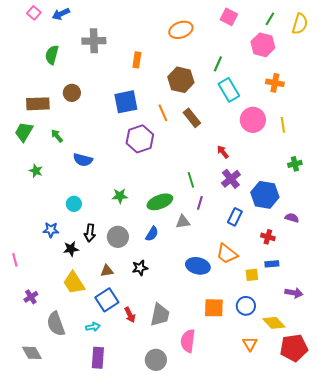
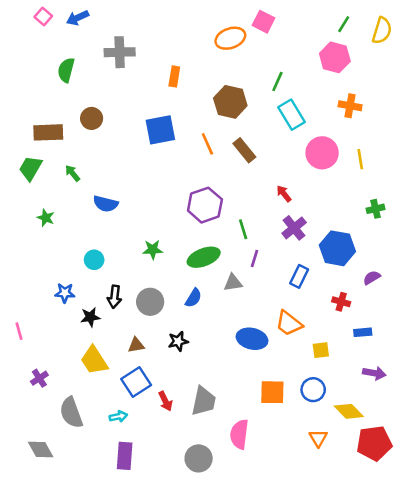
pink square: (229, 17) -> (263, 22), moved
purple hexagon: (140, 139) -> (205, 205), moved
purple semicircle: (292, 218) -> (372, 278), turned -48
blue rectangle: (272, 264) -> (363, 332), moved

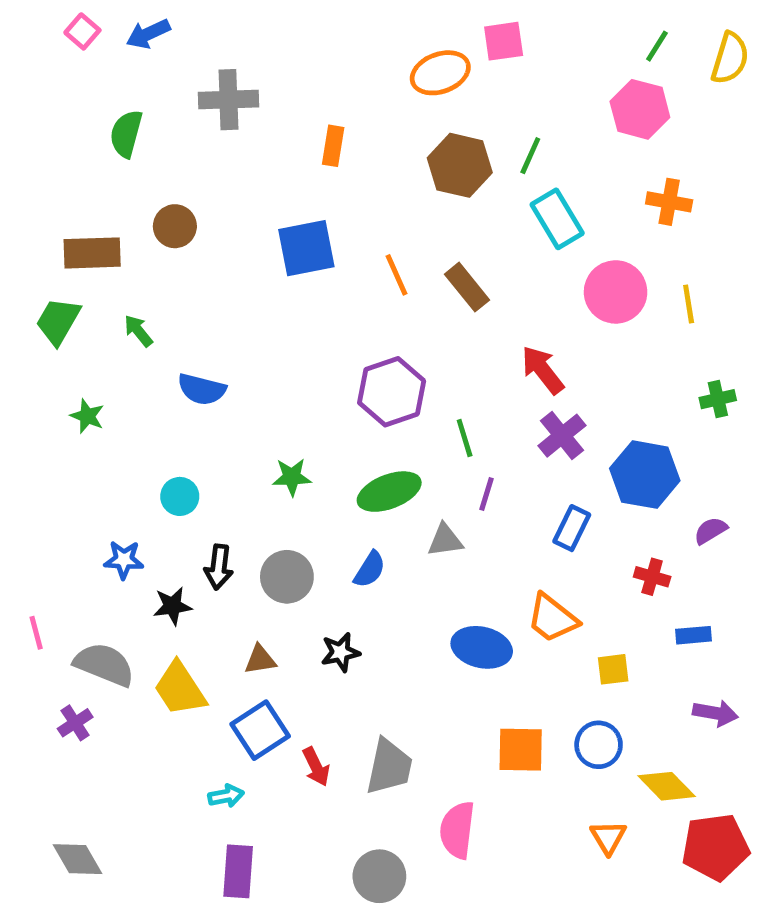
pink square: (263, 22) -> (504, 41), turned -35
brown hexagon: (230, 102) -> (460, 165), moved
red arrow: (284, 194) -> (543, 370), size x1.5
gray semicircle: (71, 413) -> (104, 664), moved, turned 132

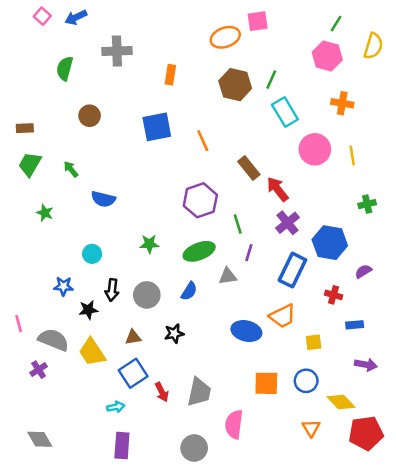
yellow semicircle: (730, 58) -> (373, 46), moved
brown rectangle: (92, 253) -> (25, 128), moved, size x0.6
brown rectangle: (467, 287) -> (249, 168), moved
blue rectangle: (572, 528) -> (292, 270), size x1.5
orange trapezoid: (552, 618) -> (282, 316), turned -64

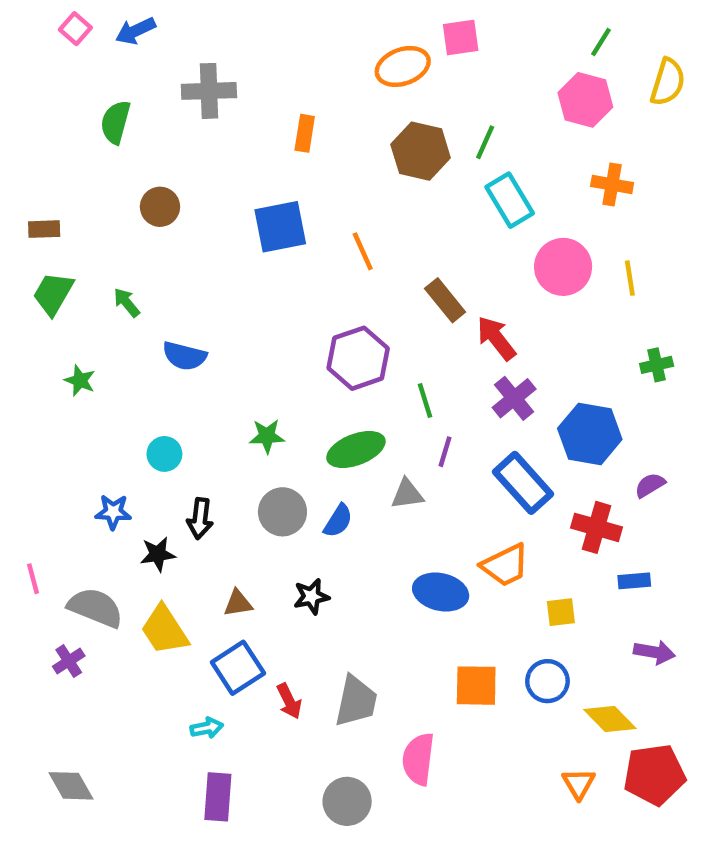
blue rectangle: (292, 270) -> (523, 483), turned -68
gray circle: (147, 295) -> (282, 512), moved
red cross: (334, 295) -> (596, 527), size x1.5
orange triangle: (311, 428) -> (579, 784), moved

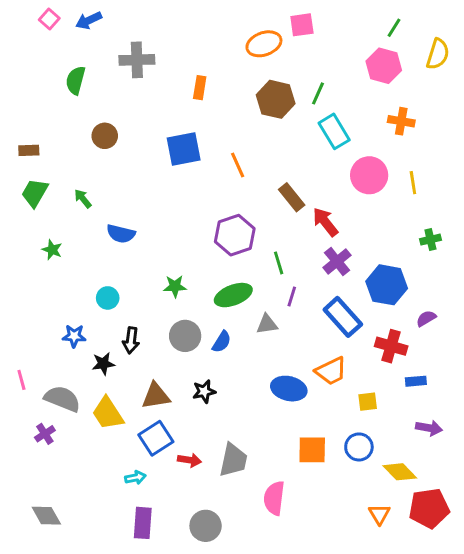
brown triangle: (238, 603) -> (156, 396), size x1.5
red arrow: (289, 701) -> (189, 460), turned -55
gray circle: (347, 801) -> (206, 526), moved

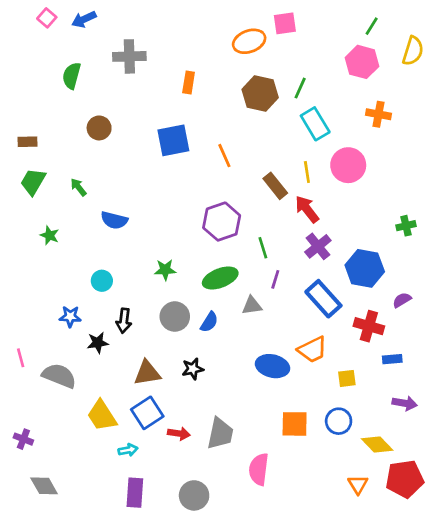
yellow line: (413, 183) -> (307, 172), moved
yellow trapezoid: (108, 413) -> (102, 416), moved
purple cross: (45, 434) -> (23, 439), moved, turned -36

